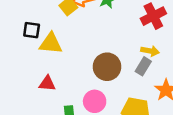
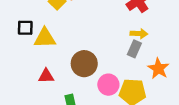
brown circle: (107, 67) -> (84, 64), moved
pink circle: (95, 101) -> (108, 85), moved

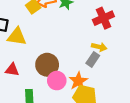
orange star: (158, 69) -> (78, 81), moved
pink circle: (108, 85) -> (57, 81), moved

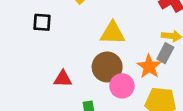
yellow triangle: (17, 37) -> (113, 33), moved
orange star: (78, 81) -> (149, 66), moved

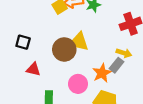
black square: (42, 22) -> (23, 42), moved
brown circle: (107, 67) -> (64, 49), moved

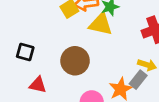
yellow triangle: (79, 42) -> (101, 24), moved

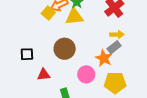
gray rectangle: (138, 80) -> (114, 47), turned 32

